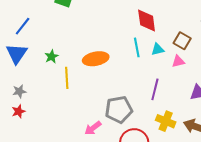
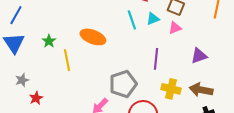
orange ellipse: (96, 59) -> (93, 37), turned 40
red star: (18, 111) -> (36, 98), moved

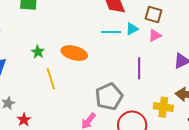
cyan line: (132, 20) -> (111, 32), turned -66
green star: (49, 41) -> (38, 52), moved
yellow cross: (171, 89) -> (163, 107), moved

